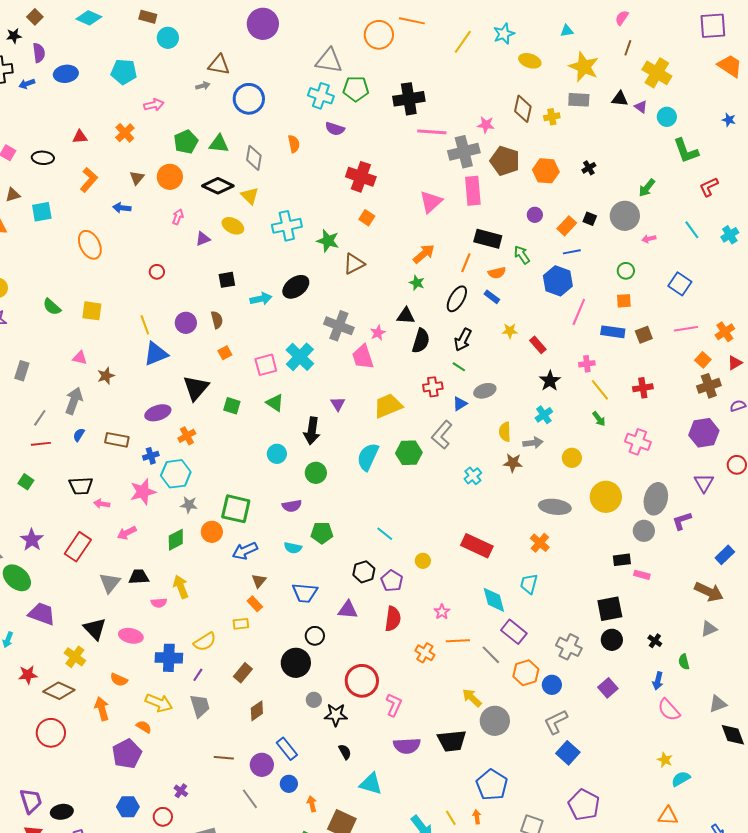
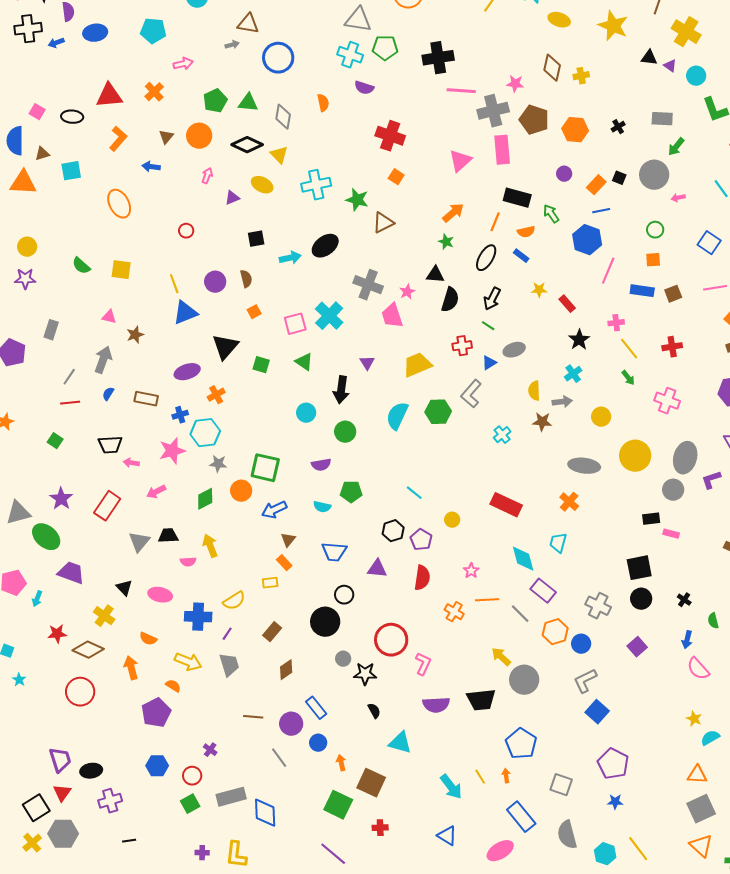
gray rectangle: (579, 100) -> (662, 119), moved
red triangle: (80, 137) -> (109, 96), size x1.8
black triangle: (95, 629) -> (124, 588), size x0.7

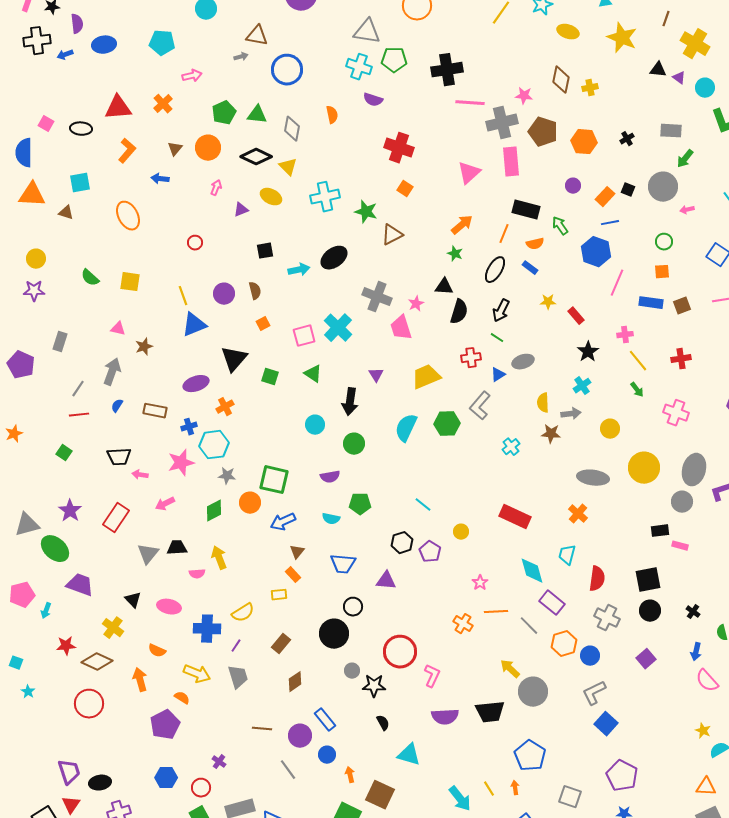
brown triangle: (42, 154) -> (66, 213), moved, turned 35
red semicircle: (422, 578) -> (597, 579), moved

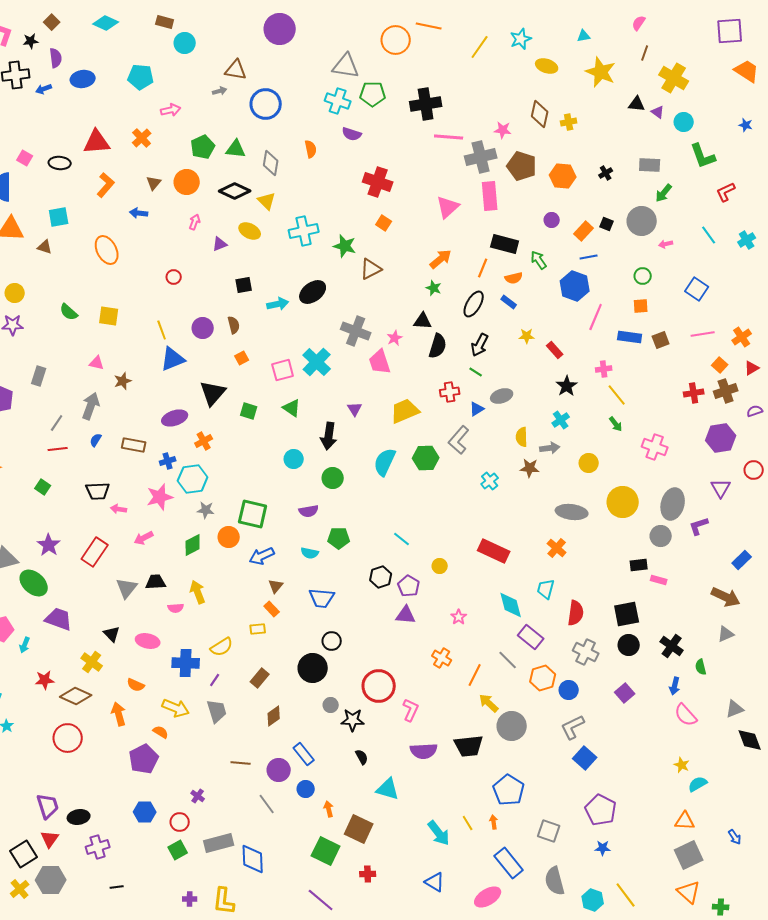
red cross: (681, 359) -> (694, 393), moved
purple triangle: (386, 581) -> (406, 615), moved
orange line: (496, 612) -> (475, 675), moved, turned -60
black cross: (693, 612) -> (672, 646), size x1.6

